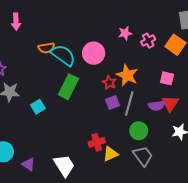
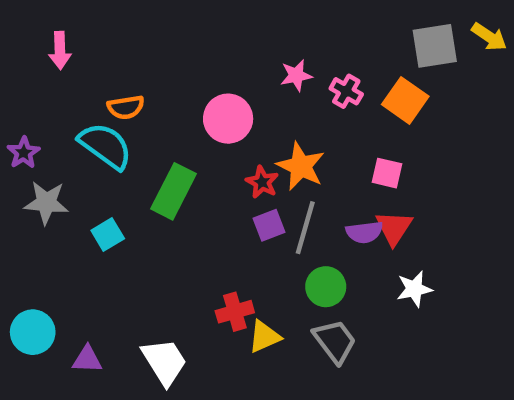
pink cross: (148, 41) -> (346, 91), turned -32
cyan semicircle: (63, 55) -> (105, 146), moved
purple triangle: (29, 164) -> (87, 359), turned -32

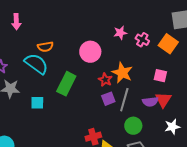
cyan square: (108, 234) -> (37, 103), turned 32

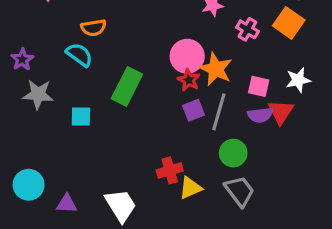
pink cross: (142, 40) -> (247, 29), moved
pink circle: (90, 52) -> (187, 56), moved
cyan semicircle: (36, 64) -> (79, 55), size x0.7
pink square: (160, 76) -> (259, 86), moved
white star: (172, 127) -> (298, 80), moved

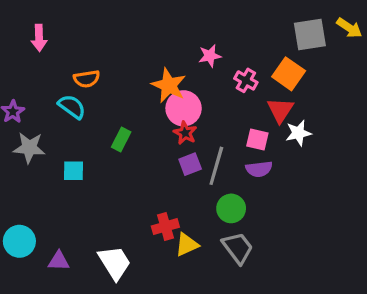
orange star: (216, 69) -> (169, 85), moved
green rectangle: (127, 86) -> (121, 140), size x0.6
red triangle: (281, 112) -> (280, 110), moved

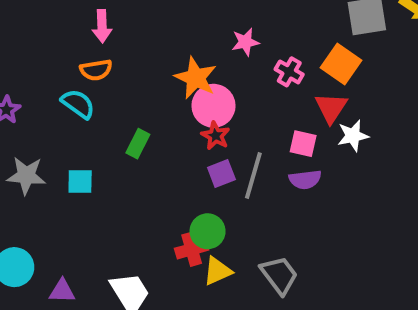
pink arrow: (39, 38) -> (102, 26), moved
gray star: (29, 148) -> (26, 175), moved
green circle: (231, 208) -> (208, 231), moved

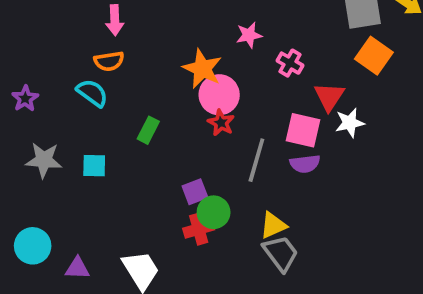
orange square: (341, 64) -> (374, 56), moved
pink square: (303, 144) -> (303, 130), size x1.4
purple square: (221, 174) -> (195, 192), moved
yellow triangle: (217, 271) -> (273, 225), moved

